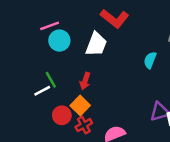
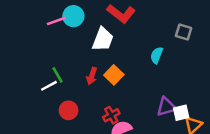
cyan circle: (59, 41) -> (73, 16), moved
orange square: (80, 105) -> (114, 75), moved
red cross: (84, 125) -> (111, 115), moved

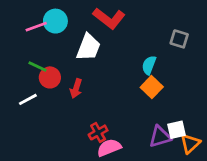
green line: (58, 75) -> (38, 66), moved, turned -35
orange square: (114, 75) -> (152, 87), moved
purple triangle: (166, 107) -> (160, 137), moved
red circle: (69, 110) -> (50, 77), moved

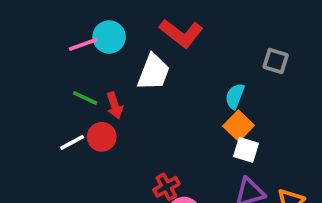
red circle: (50, 77) -> (102, 137), moved
red arrow: (76, 88) -> (115, 105), moved, turned -36
white square: (176, 130) -> (246, 150), moved, turned 30

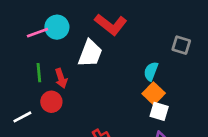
green line: (85, 98) -> (39, 73), turned 60
white line: (72, 142) -> (22, 117), moved

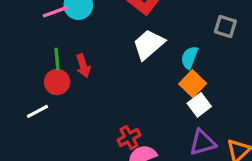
white trapezoid: (90, 53) -> (149, 44), moved, turned -152
red circle: (51, 102) -> (57, 82), moved
white square: (159, 111) -> (199, 105), turned 36

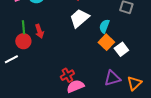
white square: (199, 105) -> (121, 49), moved

